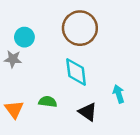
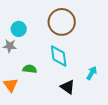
cyan arrow: (119, 94) -> (92, 73), turned 48
green semicircle: (48, 102) -> (30, 69), moved

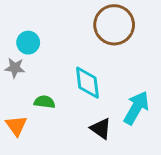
brown circle: (62, 22) -> (114, 25), moved
cyan arrow: (92, 73) -> (136, 108), size x1.6

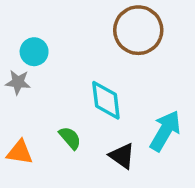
green semicircle: (44, 102) -> (70, 138), moved, turned 42
orange triangle: (16, 126) -> (20, 152), turned -45

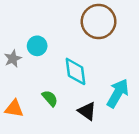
cyan circle: (34, 52) -> (37, 46), moved
gray star: (18, 82) -> (13, 59), turned -30

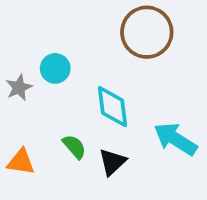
cyan arrow: (118, 93) -> (175, 139), turned -88
black triangle: (87, 111) -> (112, 162), moved, turned 42

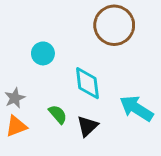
gray star: (19, 88) -> (15, 98), moved
orange triangle: (21, 162) -> (16, 126), turned -30

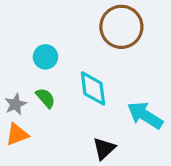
green semicircle: (58, 114) -> (45, 98), moved
black triangle: (87, 126) -> (104, 149), moved

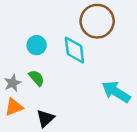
cyan diamond: (93, 88) -> (74, 50), moved
black triangle: (104, 149) -> (45, 118), moved

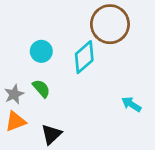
cyan diamond: (74, 50) -> (84, 57), turned 56
cyan arrow: (116, 92) -> (131, 104), size x0.6

